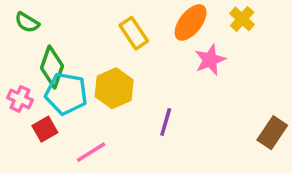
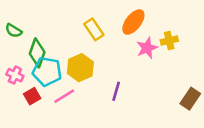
yellow cross: (242, 19) -> (169, 41), moved, turned 35
green semicircle: (27, 23) -> (14, 31), moved
pink line: (91, 152) -> (64, 96), moved

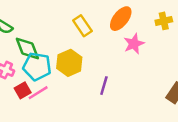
yellow cross: (169, 41) -> (164, 21), moved
green diamond: (37, 53) -> (27, 48), turned -40
pink line: (64, 96) -> (38, 93), moved

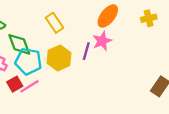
yellow rectangle: (82, 26) -> (54, 23), moved
pink star: (134, 44) -> (102, 41), moved
purple line: (104, 86) -> (86, 51), moved

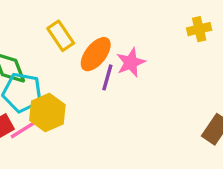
orange ellipse: (108, 16) -> (96, 54), moved
yellow hexagon: (59, 58) -> (47, 112), moved

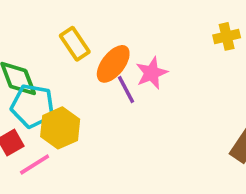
purple line: (107, 77) -> (126, 89), turned -44
pink line: (24, 129) -> (35, 165), moved

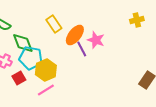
pink star: (152, 73) -> (96, 40), turned -30
pink line: (35, 165) -> (46, 90), moved

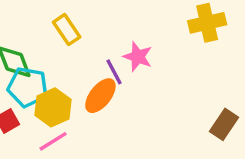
yellow cross: (137, 20) -> (207, 23), size x1.5
orange ellipse: (75, 35) -> (100, 96), moved

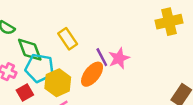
yellow rectangle: (67, 30) -> (68, 39), moved
pink star: (138, 57) -> (119, 58), moved, turned 30

